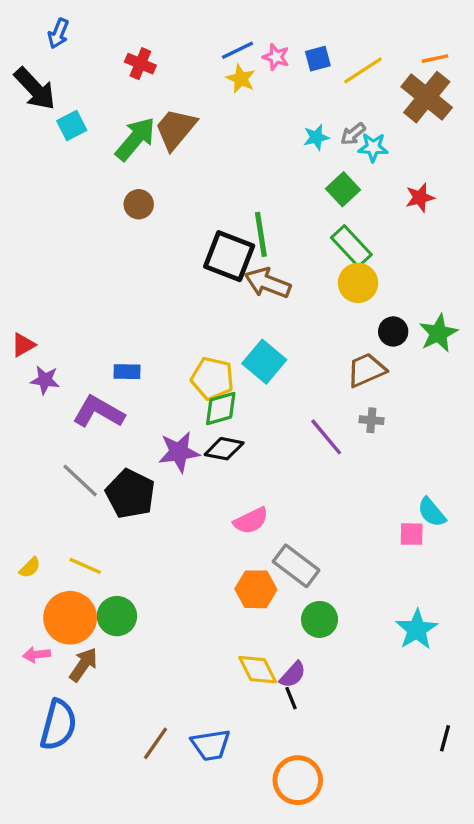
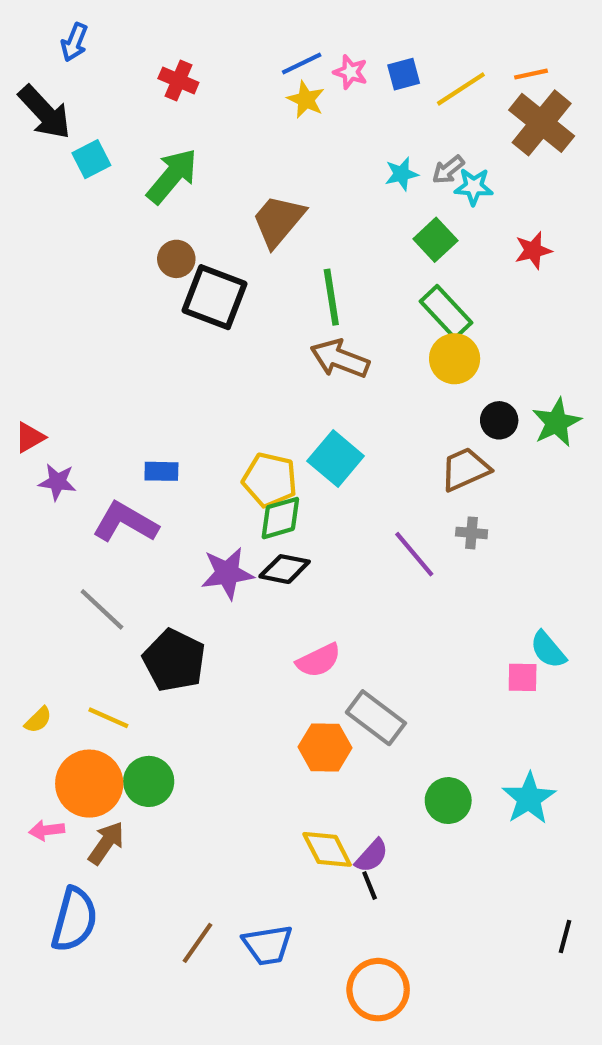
orange line: (435, 59) -> (531, 74), moved
brown trapezoid: (176, 129) -> (278, 221), moved
black square: (229, 256) -> (215, 297), moved
black pentagon: (130, 494) -> (174, 660), moved
green circle: (320, 619) -> (448, 801), moved

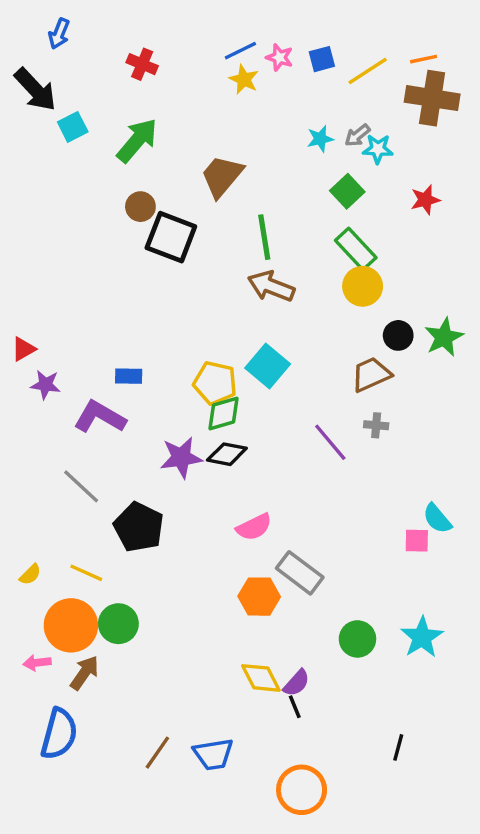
brown cross: (542, 123) -> (432, 98), turned -30
black line: (565, 936) -> (398, 747), moved

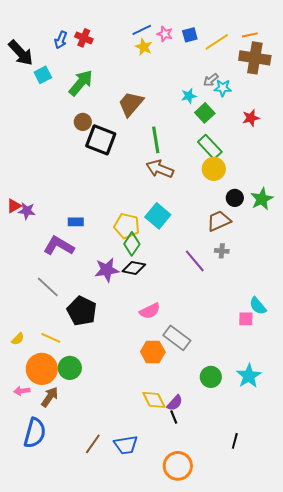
blue arrow: (59, 34) -> (61, 40), moved
cyan star: (320, 139) -> (189, 96), moved
purple star: (46, 385) -> (27, 211), moved
green diamond: (224, 413) -> (132, 244), turned -40

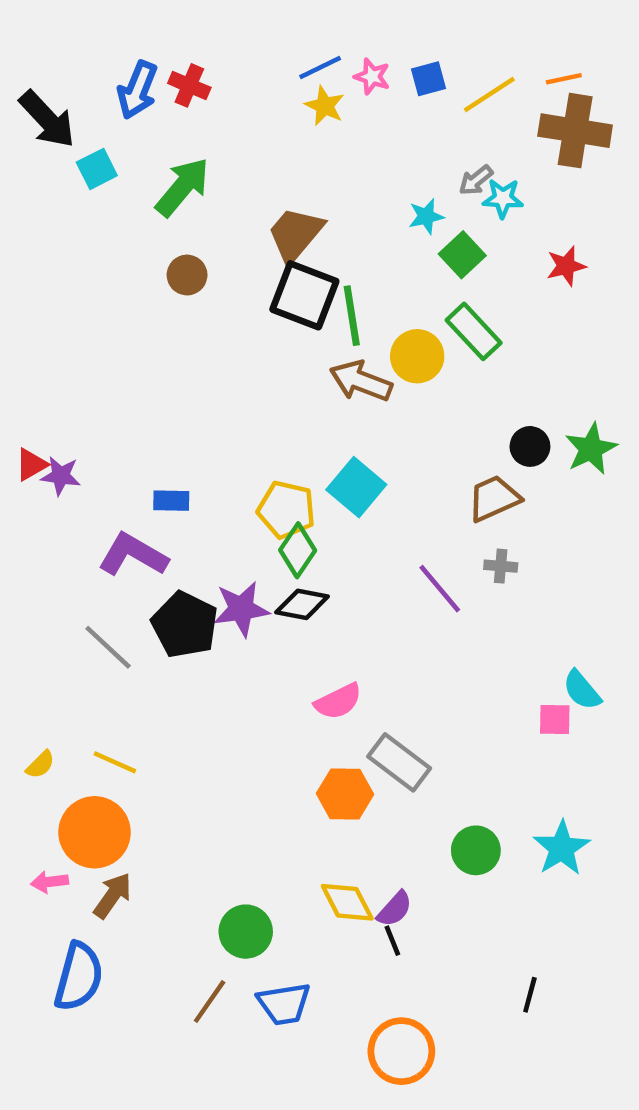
blue arrow: (61, 40) -> (137, 90), size x1.4
black square: (101, 140) -> (304, 295), moved
yellow circle: (214, 169) -> (417, 356), moved
black pentagon: (82, 311) -> (185, 625), moved
green circle: (70, 368) -> (246, 932), moved

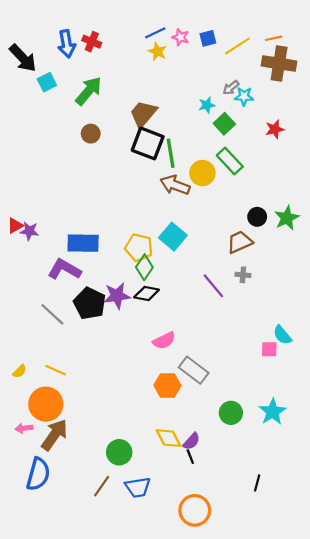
blue arrow: (137, 90) -> (67, 44), turned -32
blue rectangle: (171, 501) -> (83, 243), size x1.8
brown arrow: (113, 895) -> (55, 435), size x1.4

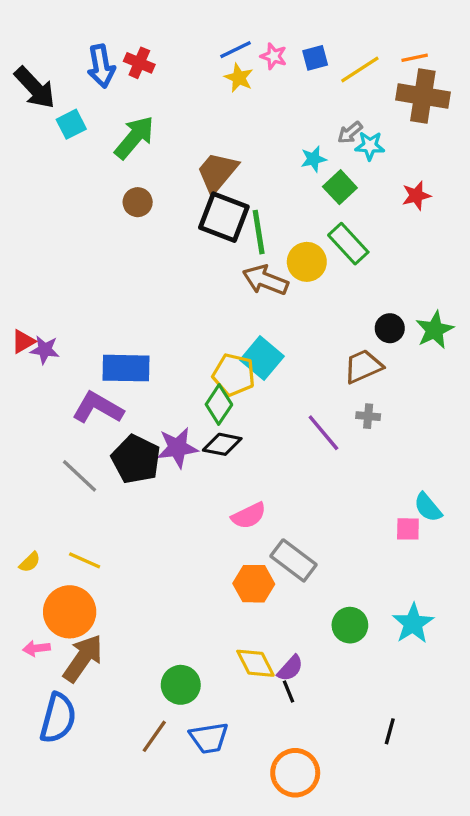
yellow pentagon: (139, 247) -> (234, 375), moved

